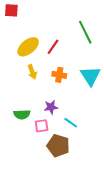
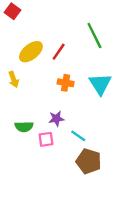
red square: (11, 10) -> (12, 11), turned 32
yellow arrow: (32, 72) -> (14, 79), moved
brown pentagon: (58, 146) -> (89, 161), moved

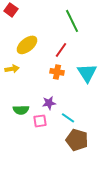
green line: (94, 36) -> (72, 21), moved
red line: (59, 52) -> (61, 50), moved
yellow arrow: (14, 79) -> (12, 69), turned -80

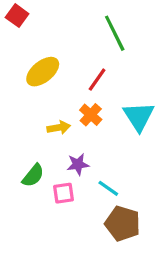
yellow arrow: (12, 69) -> (59, 128), moved
orange cross: (57, 72) -> (91, 115), turned 32
green semicircle: (21, 110) -> (33, 176), turned -49

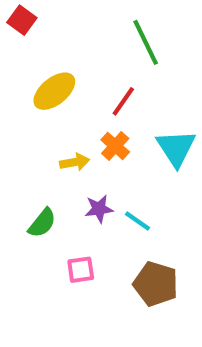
cyan line: (108, 188) -> (137, 221), moved
pink square: (63, 193) -> (81, 270), moved

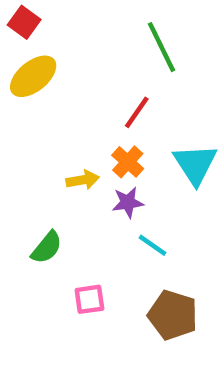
yellow ellipse: (54, 91) -> (33, 76), moved
purple star: (99, 209) -> (128, 202), moved

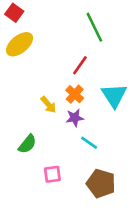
yellow arrow: (83, 180) -> (48, 105), turned 60

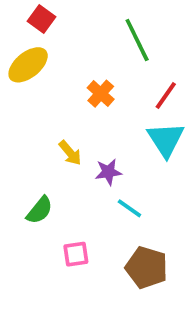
red square: (14, 13) -> (41, 19), moved
red line: (80, 65) -> (166, 95), moved
orange cross: (75, 94) -> (101, 94), moved

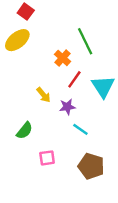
green line: (137, 40) -> (85, 41), moved
red line: (166, 95) -> (74, 79), moved

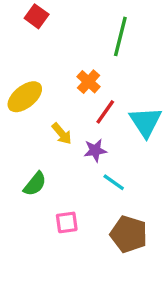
yellow ellipse: (17, 40) -> (25, 97), moved
green line: (85, 41) -> (120, 36), moved, turned 40

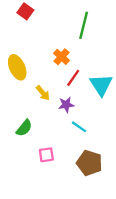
yellow ellipse: (25, 97) -> (17, 67), turned -75

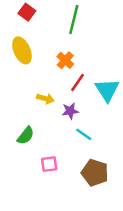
green line: (84, 25) -> (74, 20), moved
yellow ellipse: (17, 67) -> (22, 50), moved
yellow arrow: (43, 93) -> (45, 99), turned -35

